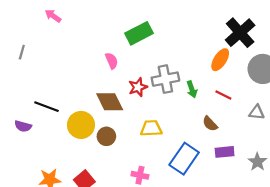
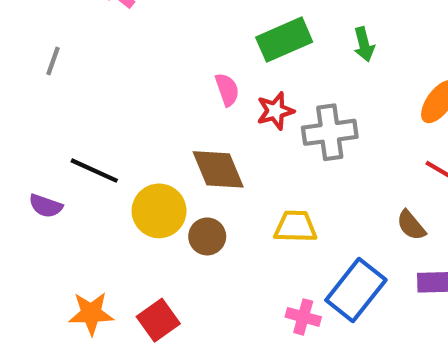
red star: (138, 87) -> (275, 111), moved
green arrow: (192, 89) -> (364, 44), moved
pink cross: (140, 175) -> (303, 317), moved

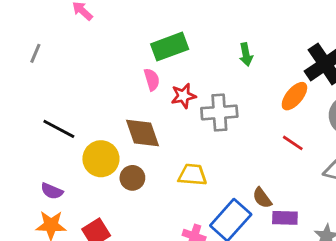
green rectangle: (284, 40) -> (170, 47), moved
purple semicircle: (46, 206) -> (52, 191), moved
brown semicircle: (411, 225) -> (262, 198), moved

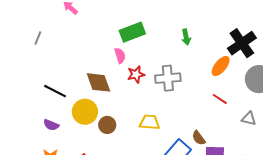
red star: (183, 96) -> (136, 74), moved
brown diamond: (143, 133) -> (99, 82), moved
purple semicircle: (52, 191) -> (51, 125), moved

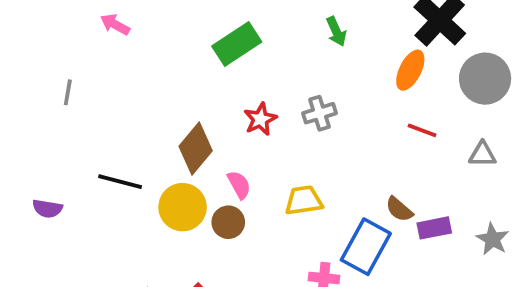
pink semicircle: (120, 56) -> (239, 185), moved
gray cross: (168, 78) -> (320, 113), size x0.7
brown diamond: (99, 82) -> (196, 149), turned 72
purple semicircle: (51, 125) -> (47, 209), moved

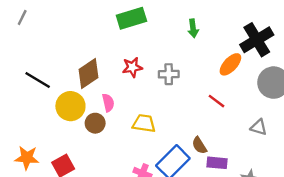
red line: (422, 130) -> (217, 101), moved

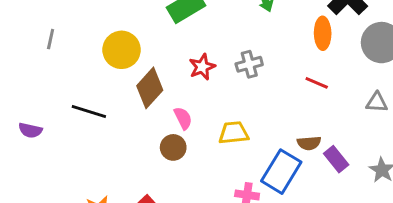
orange ellipse: (230, 64) -> (323, 33), turned -30
yellow circle: (70, 106) -> (122, 50), moved
brown semicircle: (199, 145) -> (309, 143), turned -48
purple rectangle: (217, 163) -> (336, 159), turned 60

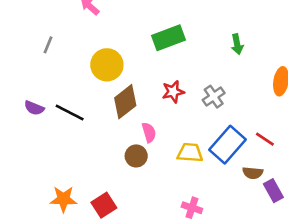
gray cross: (249, 64) -> (214, 97), turned -30
red line: (317, 83) -> (265, 139), moved
purple semicircle: (30, 130) -> (34, 108), moved
blue rectangle: (281, 172) -> (228, 145), moved

